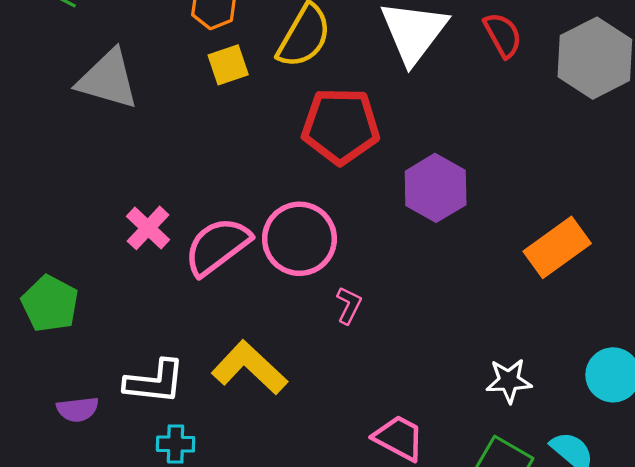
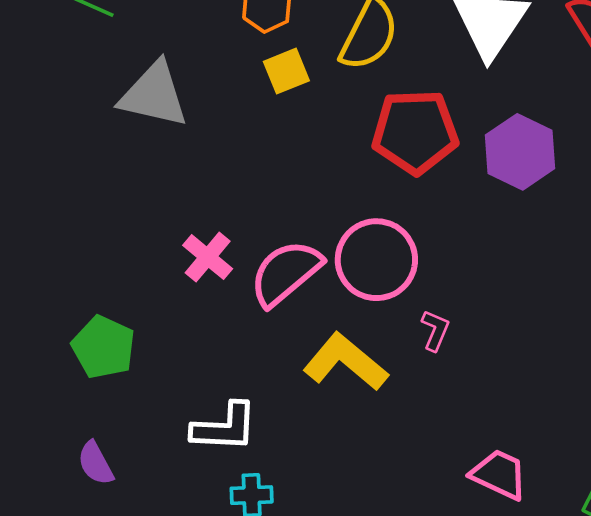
purple hexagon: (436, 188) -> (520, 152), moved
yellow L-shape: (249, 368) -> (345, 362), moved
purple semicircle: (78, 409) -> (96, 463), moved, turned 72

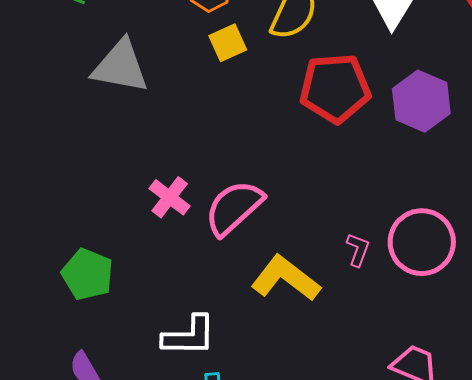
pink circle: (376, 260) -> (422, 242), moved

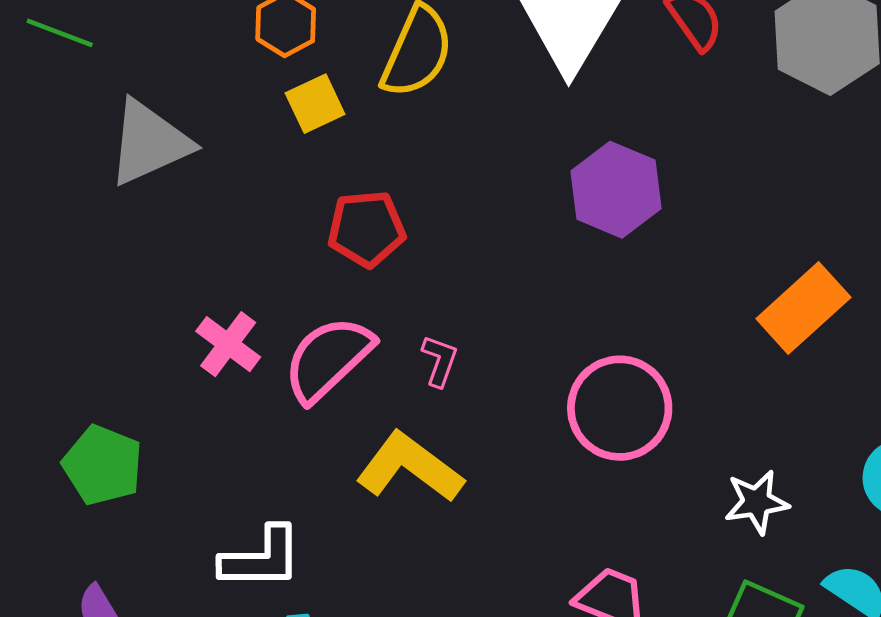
gray triangle: (120, 66) -> (149, 143), turned -34
red pentagon: (335, 88) -> (366, 229), moved, size x0.7
pink L-shape: (358, 250) -> (440, 361), moved

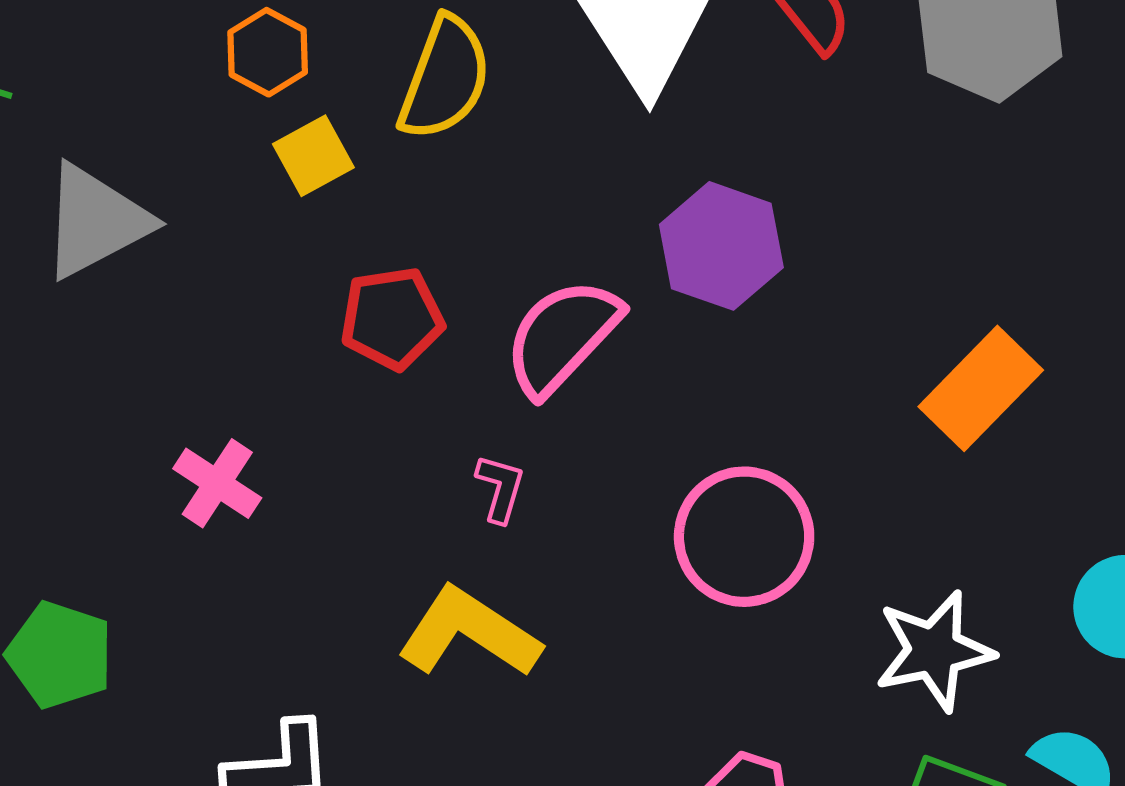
pink semicircle: (328, 359) -> (562, 337), moved
white star: (757, 502) -> (934, 651), size x1.4

